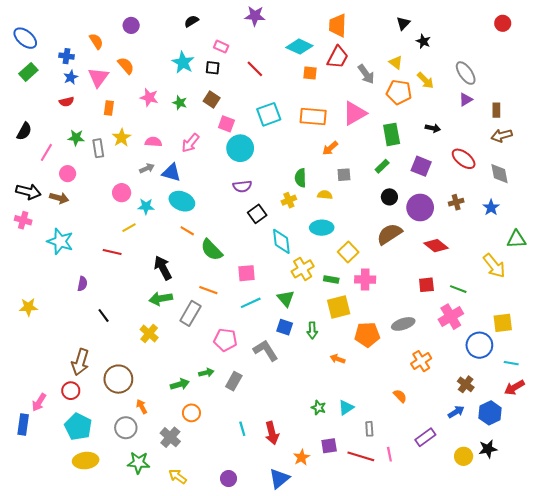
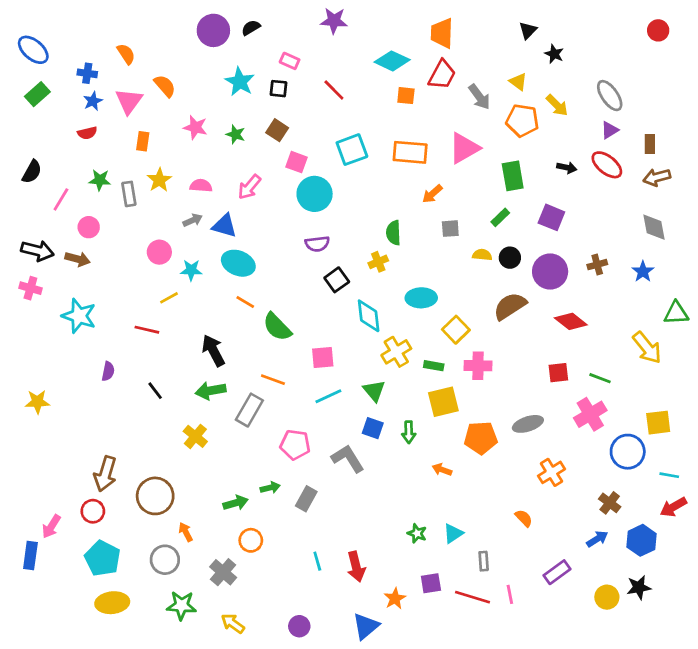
purple circle: (131, 25) -> (213, 30), moved, size x1.5
red ellipse: (464, 159) -> (607, 165), moved
yellow semicircle: (325, 195) -> (482, 255), moved
black line: (104, 315) -> (155, 391), moved

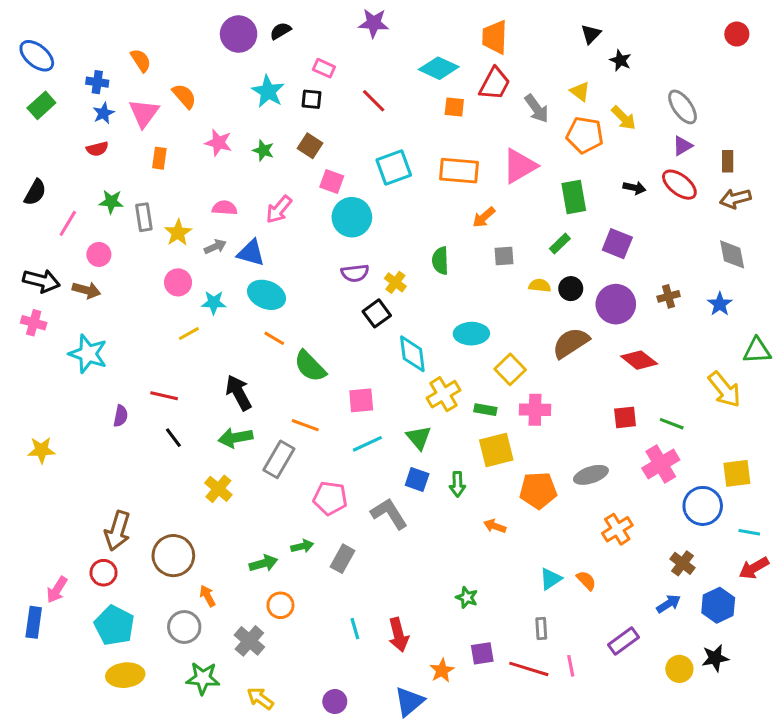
yellow star: (159, 180) -> (178, 233), moved
yellow cross: (378, 262) -> (395, 282), moved, turned -30
red line: (147, 330) -> (164, 396), moved
cyan triangle: (453, 533) -> (551, 579), moved

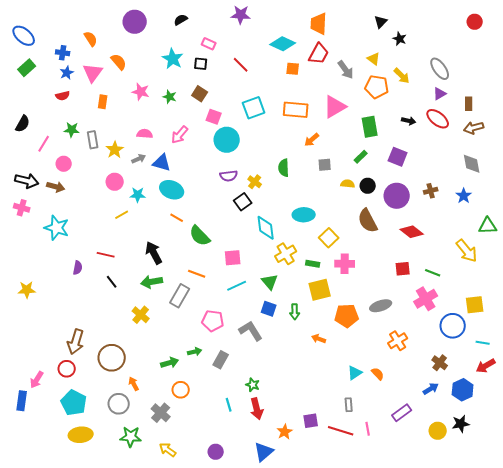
purple circle: (239, 34) -> (135, 22), moved
brown semicircle: (571, 343) -> (368, 221), turned -85
green star: (467, 598) -> (253, 385), moved

